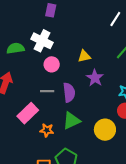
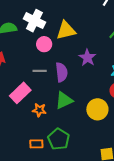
yellow triangle: (84, 56) -> (66, 30), moved, size x1.5

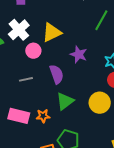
white cross: (34, 21) -> (19, 30), turned 35
gray line: (40, 71) -> (26, 79), moved
pink rectangle: (20, 93) -> (19, 116), moved, turned 70

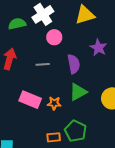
yellow triangle: (52, 32) -> (85, 15), moved

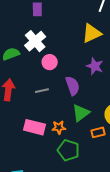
yellow triangle: (85, 15) -> (92, 33), moved
green pentagon: (76, 131) -> (68, 150), moved
orange rectangle: (54, 137) -> (98, 132), moved

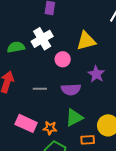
yellow triangle: (92, 33) -> (86, 41), moved
pink circle: (50, 62) -> (63, 59), moved
purple semicircle: (73, 86) -> (71, 89), turned 96

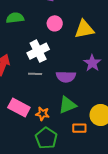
white cross: (42, 39) -> (38, 51), moved
green semicircle: (16, 47) -> (15, 18), moved
pink circle: (63, 59) -> (55, 23), moved

